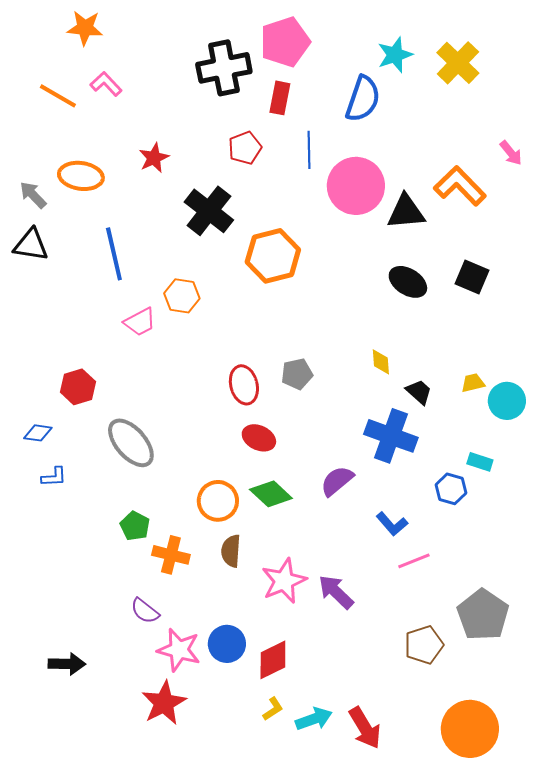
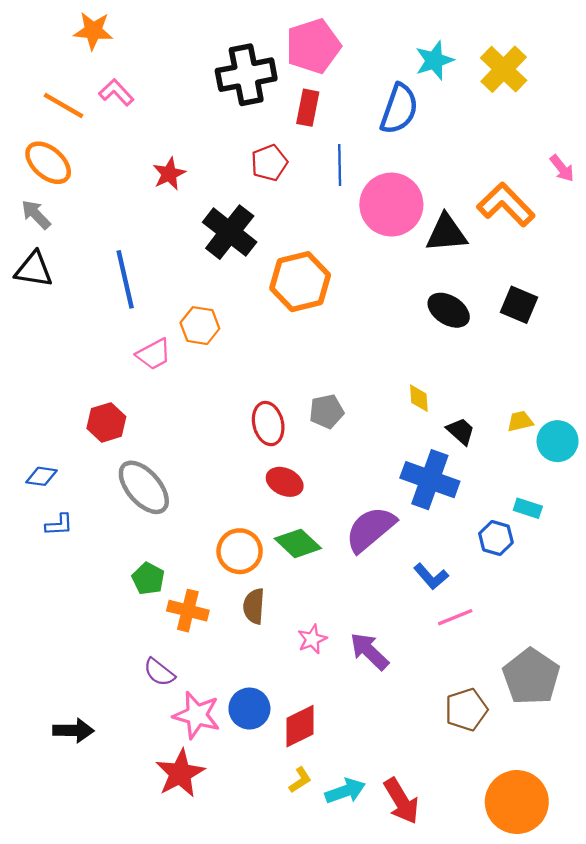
orange ellipse: (81, 176) -> (48, 163), moved, turned 33
red hexagon: (78, 387) -> (106, 422), moved
purple semicircle: (337, 481) -> (370, 529), size x1.4
pink star: (284, 581) -> (312, 639), size x0.6

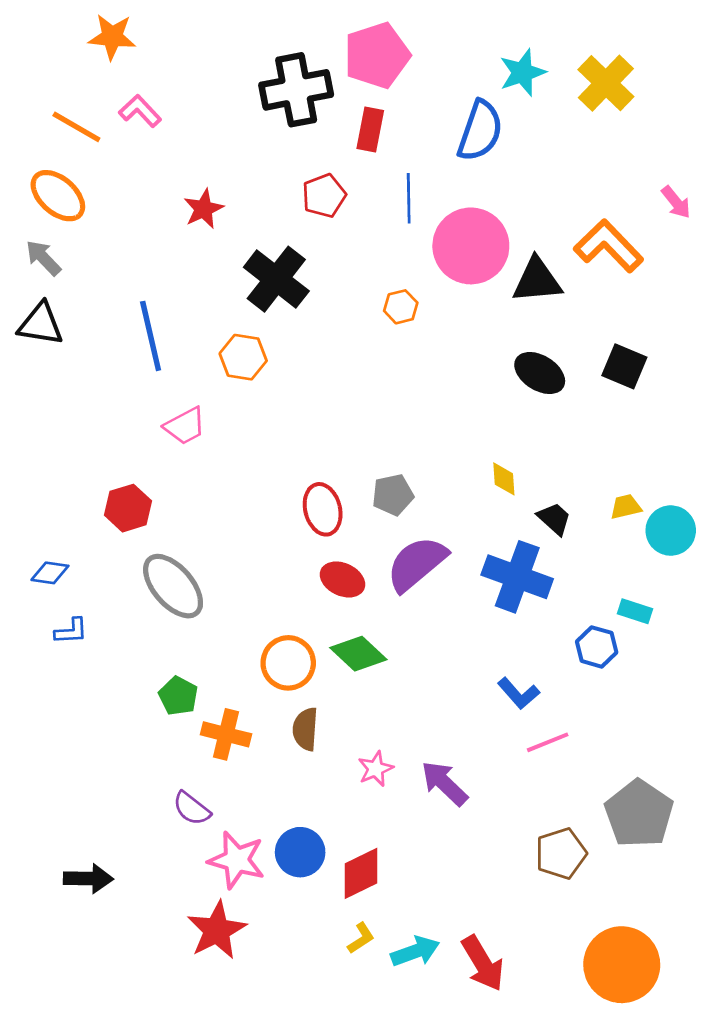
orange hexagon: (300, 282) -> (401, 307), moved, size x0.5
orange hexagon: (200, 326) -> (243, 357), moved
purple semicircle: (370, 529) -> (417, 564), moved

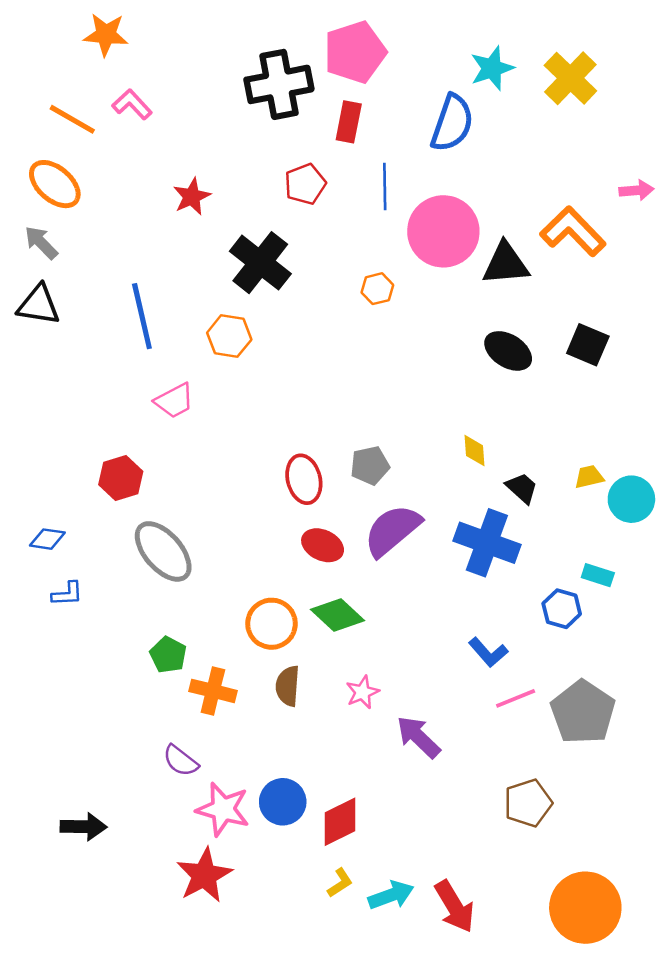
pink arrow: (676, 202) -> (636, 190), turned -56
pink star: (376, 769) -> (362, 692), moved
gray pentagon: (639, 814) -> (583, 712), moved

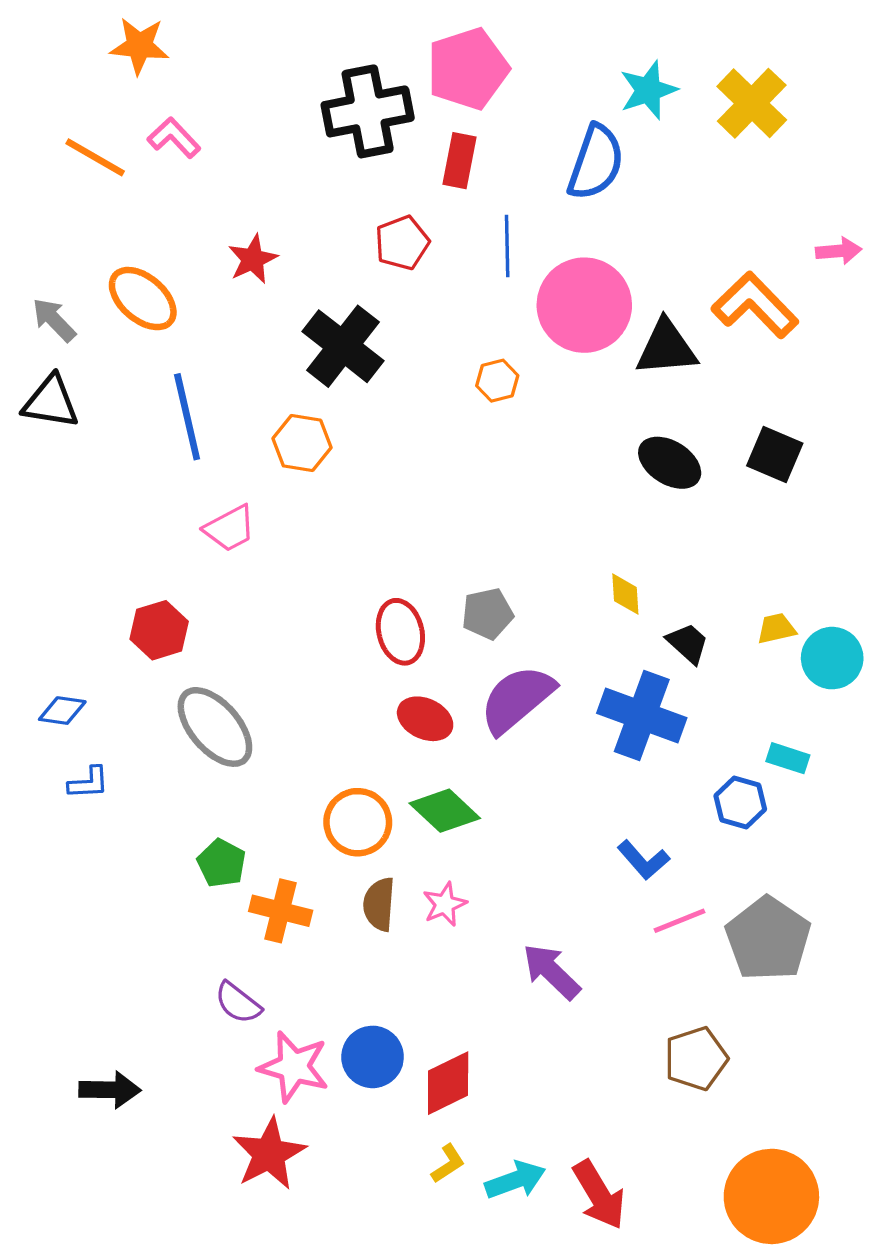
orange ellipse: (55, 184) -> (143, 299), moved
pink star: (362, 692) -> (445, 904), moved

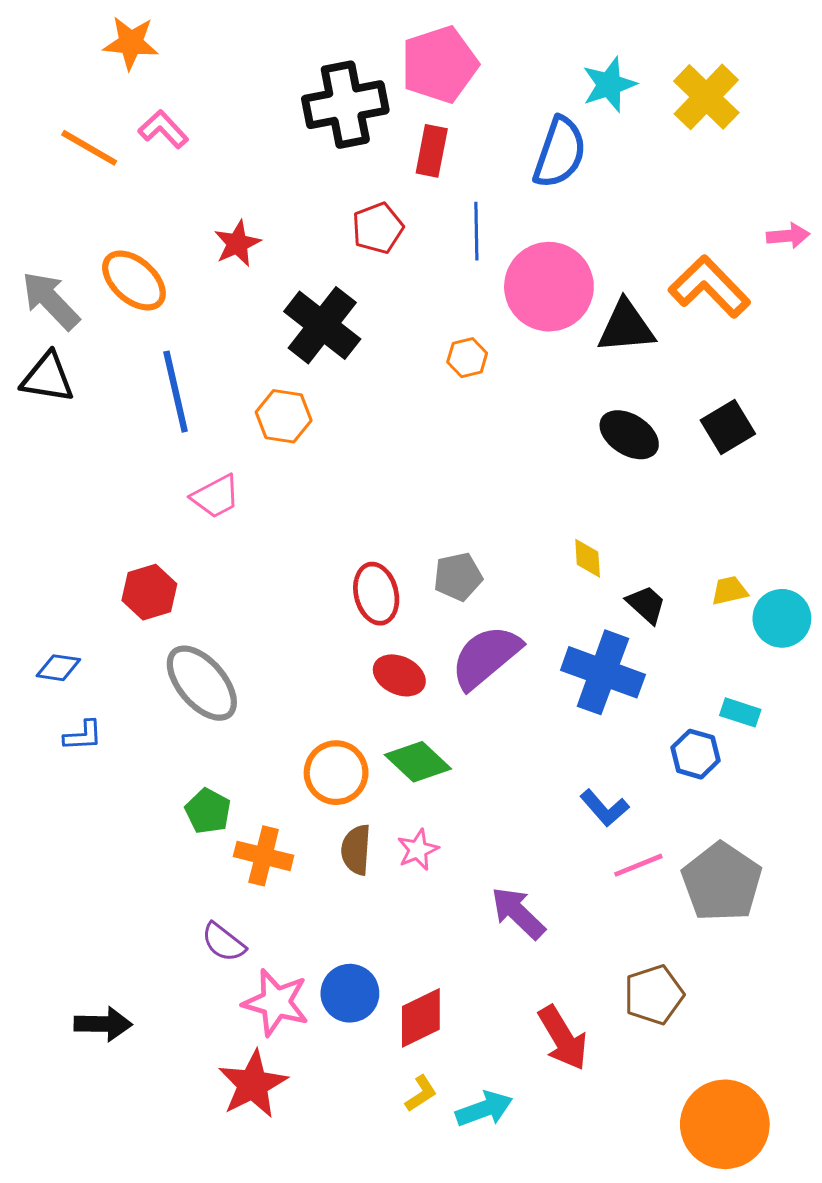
gray arrow: (54, 320) -> (51, 301), size x1.4
black square: (775, 454) -> (728, 427), turned 36
red arrow: (599, 1195) -> (563, 1038), moved

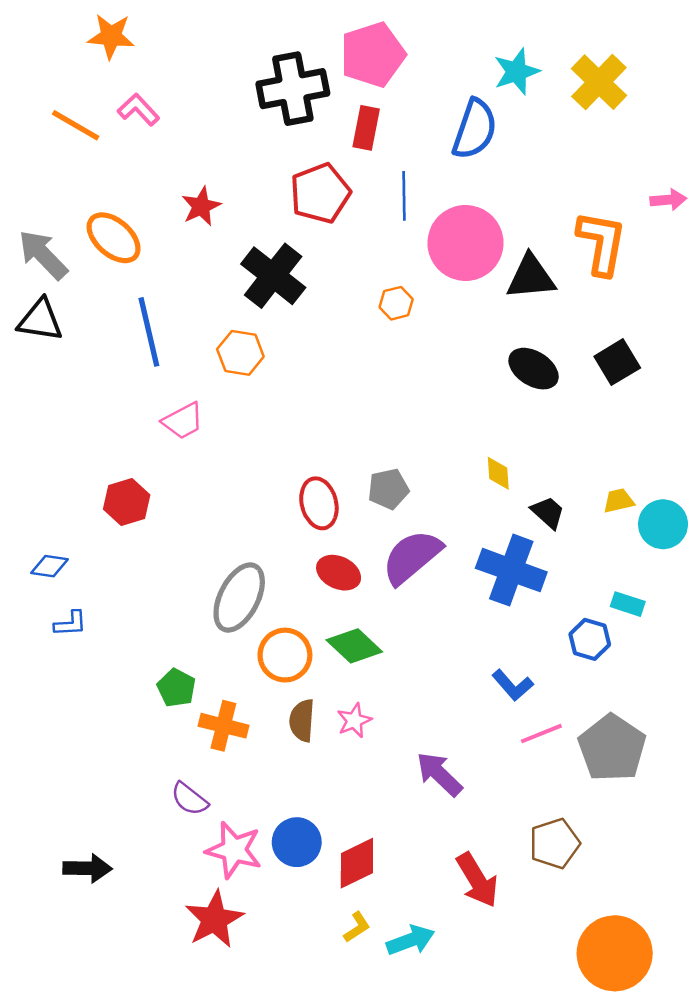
red pentagon: (378, 228) -> (320, 193), size x1.4
orange L-shape: (709, 287) -> (602, 243), turned 54
gray ellipse: (202, 683) -> (239, 598), moved, turned 68

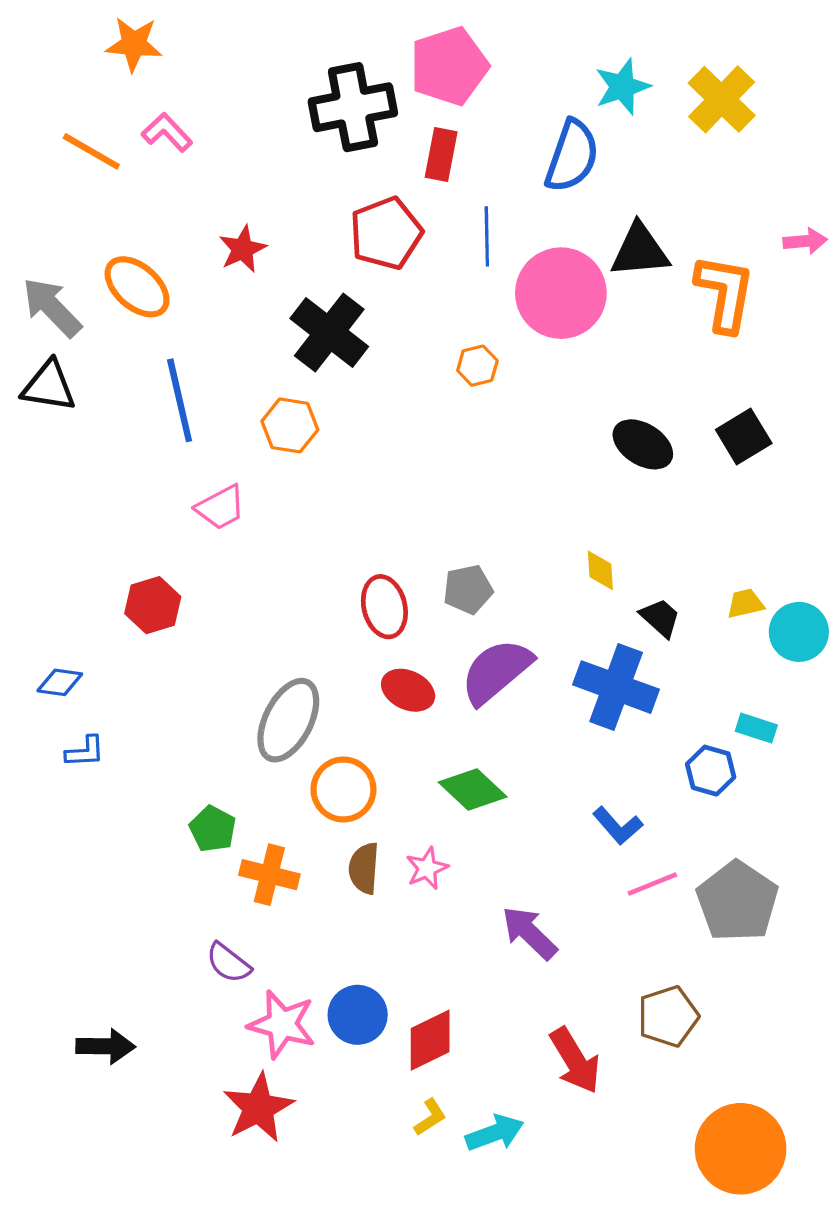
black triangle: (531, 277) -> (640, 251), moved
green diamond: (354, 646) -> (473, 789), moved

